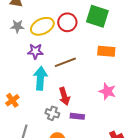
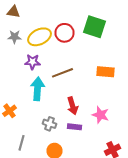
orange rectangle: (106, 51) -> (106, 72), moved
pink star: (107, 91) -> (100, 115), moved
red arrow: (64, 96) -> (72, 106), moved

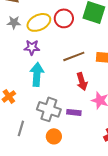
brown line: (62, 73) -> (74, 56), moved
red arrow: (72, 106) -> (82, 81), moved
gray cross: (50, 124) -> (49, 109), size x1.6

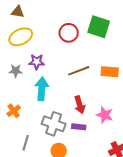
gray star: (14, 22) -> (16, 71), moved
yellow ellipse: (39, 22) -> (21, 37), moved
red arrow: (82, 81) -> (80, 105), moved

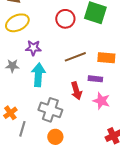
gray star: (16, 71) -> (12, 66), moved
orange cross: (14, 111) -> (10, 113), moved
purple rectangle: (79, 127) -> (95, 79), moved

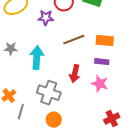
purple star: (33, 48) -> (46, 18), moved
purple rectangle: (95, 79) -> (102, 62), moved
red arrow: (76, 91) -> (75, 74), turned 30

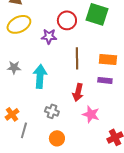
brown line: (74, 40) -> (77, 58), turned -70
pink star: (100, 84) -> (91, 114), moved
gray cross: (49, 93) -> (52, 111), size x0.6

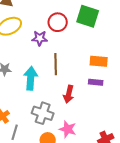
brown line: (77, 58) -> (56, 64), moved
gray cross: (52, 111) -> (43, 113), size x1.5
pink star: (91, 114) -> (68, 129), moved

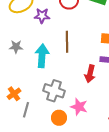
purple star: (40, 38) -> (42, 16), moved
red arrow: (69, 94) -> (90, 74), moved

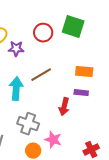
brown line: (67, 42) -> (41, 75), turned 60

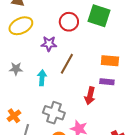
purple star: (16, 49) -> (49, 44), moved
brown line: (41, 75) -> (67, 64), turned -30
cyan arrow: (16, 89) -> (42, 78), size x0.7

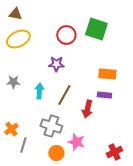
purple star: (49, 44) -> (56, 64), moved
brown line: (67, 64) -> (64, 95), moved

